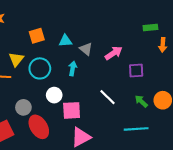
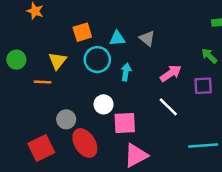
gray triangle: (86, 49) -> (147, 38), moved
pink arrow: (114, 53) -> (171, 73), moved
cyan circle: (40, 68) -> (97, 60), moved
purple square: (136, 71) -> (203, 86), moved
green arrow: (141, 101) -> (209, 56), moved

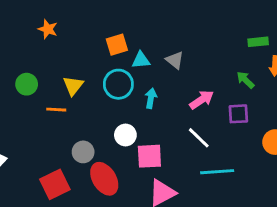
orange square: (82, 32) -> (117, 45), moved
cyan line: (203, 145) -> (217, 172), moved

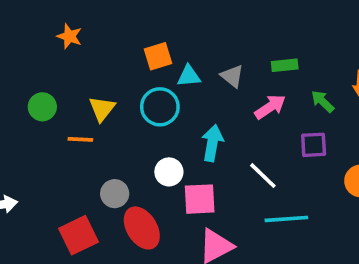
green rectangle: (258, 42) -> (285, 65), moved
cyan arrow: (151, 98) -> (212, 143), moved, size x1.4
pink arrow: (202, 100) -> (270, 107), moved

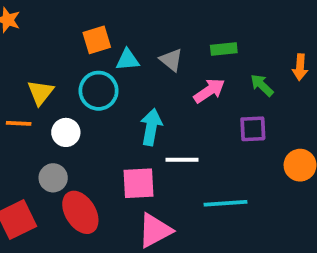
white circle: (169, 172) -> (66, 132), moved
white line: (263, 176) -> (182, 160), moved, turned -44

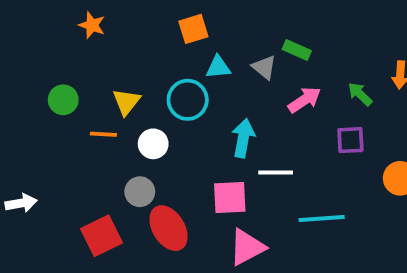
orange square: (97, 40) -> (193, 29), moved
green rectangle: (224, 49) -> (297, 50), moved, turned 30

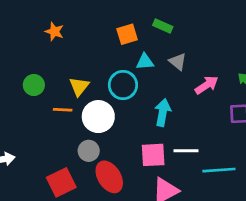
green rectangle: (297, 50) -> (163, 26), moved
white circle: (153, 144) -> (98, 117), size x1.5
white line: (276, 173) -> (186, 151), moved

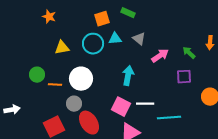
green circle: (34, 85) -> (37, 75), moved
cyan circle: (123, 85) -> (93, 44), moved
yellow triangle: (79, 86) -> (62, 48), moved, turned 42
orange line: (63, 110) -> (55, 85), moved
pink square: (153, 155) -> (121, 107), turned 30

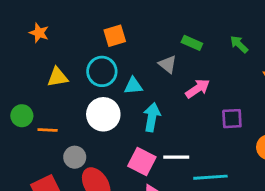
green rectangle: (128, 13) -> (192, 43), moved
cyan triangle: (115, 39) -> (133, 86), moved
green arrow: (189, 53) -> (239, 44), moved
white circle: (81, 79) -> (103, 114), moved

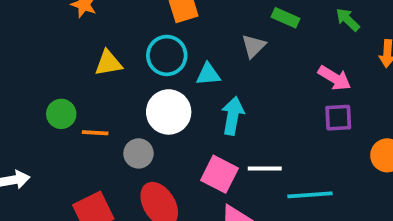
gray triangle: (168, 64) -> (253, 46), turned 36
pink arrow: (198, 89) -> (334, 78), moved, turned 65
gray circle: (75, 157) -> (138, 153), moved

